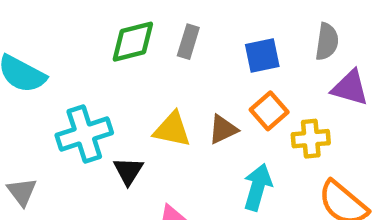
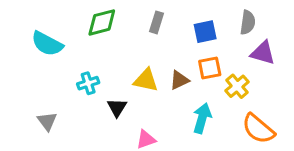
green diamond: (133, 42) -> (102, 22), moved
orange square: (269, 111) -> (210, 68), turned 30
cyan cross: (84, 134) -> (88, 83), size x0.6
yellow cross: (311, 139) -> (237, 86), turned -35

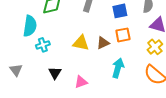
cyan semicircle: (47, 44) -> (30, 26), moved, turned -110
yellow cross: (237, 86) -> (155, 47), moved
black triangle: (117, 108) -> (55, 73), moved

